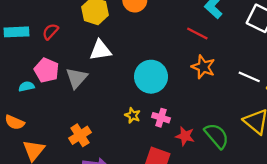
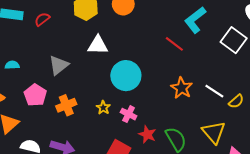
white triangle: (100, 50) -> (98, 45), moved
orange star: (203, 67) -> (182, 88), moved
pink pentagon: (47, 70) -> (35, 95), moved
orange cross: (80, 135) -> (66, 105), moved

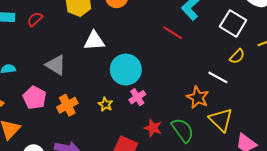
gray triangle: (59, 65) -> (56, 65), turned -45
orange star: (182, 88) -> (198, 97), moved
yellow semicircle: (236, 101) -> (237, 56), moved
pink cross: (129, 114) -> (137, 97), moved, turned 35

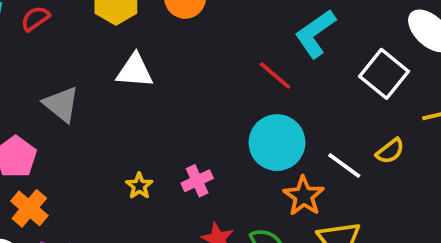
yellow semicircle: (237, 56) -> (390, 151), moved
cyan circle: (126, 70) -> (277, 143), moved
orange cross: (67, 105) -> (29, 208), moved, turned -30

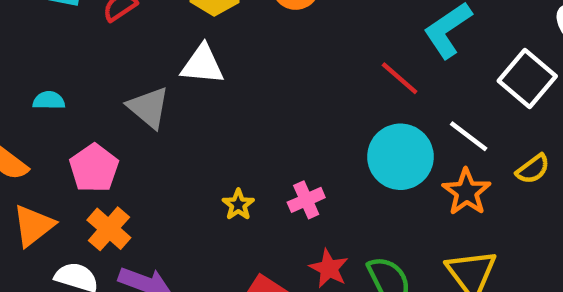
white triangle: (135, 71) -> (202, 65), moved
white line: (344, 165) -> (469, 136), moved
orange star: (304, 196) -> (466, 192), moved

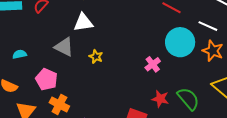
pink cross: (306, 200) -> (153, 64), moved
yellow star: (238, 205) -> (96, 57), moved

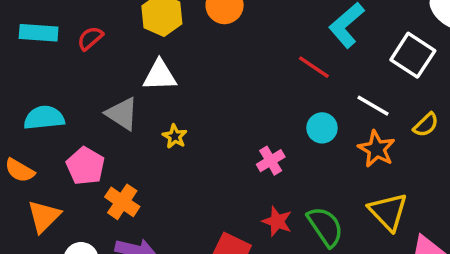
cyan circle: (180, 42) -> (322, 128), size x0.6
cyan semicircle: (20, 54) -> (44, 118), size x1.6
orange cross: (59, 104) -> (122, 202), moved

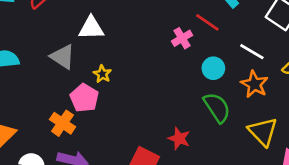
pink cross: (271, 161) -> (182, 38), moved
pink pentagon: (85, 166) -> (84, 98), moved
green semicircle: (325, 227) -> (217, 107), moved

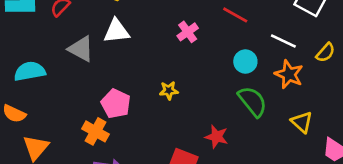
pink cross: (182, 38) -> (188, 32), moved
gray triangle: (63, 57) -> (81, 49), moved
yellow star: (102, 74) -> (169, 91), moved, turned -30
yellow triangle: (263, 132) -> (302, 122), size x0.7

